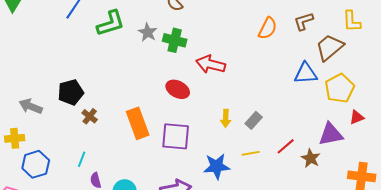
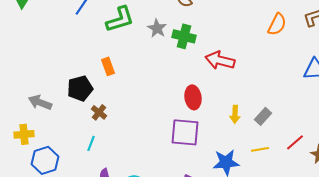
red ellipse: (178, 89) -> (193, 97), moved, turned 55
orange rectangle: (138, 123) -> (108, 66), moved, size x0.6
cyan line: (82, 159) -> (91, 143), moved

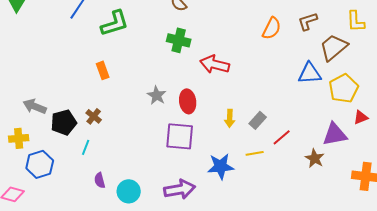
gray star: (157, 28) -> (157, 95), moved
black pentagon: (80, 88) -> (64, 122), moved
red line: (295, 142) -> (282, 137), moved

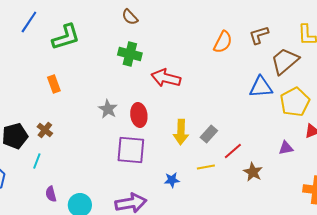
yellow arrow: (230, 118) -> (181, 132), size x1.4
purple triangle: (335, 134) -> (286, 148), size x0.6
brown star: (315, 158) -> (253, 172), moved
blue star: (221, 166) -> (172, 180), size x0.6

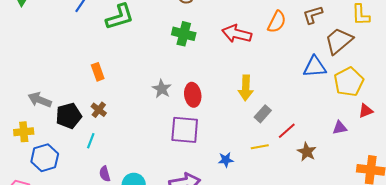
red arrow: (166, 78) -> (237, 34), moved
orange rectangle: (54, 84) -> (98, 72), moved
yellow arrow: (181, 132) -> (246, 88), moved

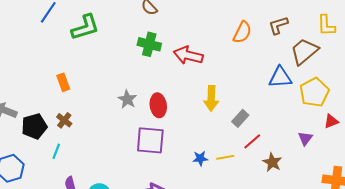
red arrow: (237, 34) -> (188, 55), moved
gray rectangle: (263, 114) -> (240, 118), moved
purple triangle: (340, 128) -> (305, 138), turned -42
blue star: (226, 160) -> (200, 158), moved

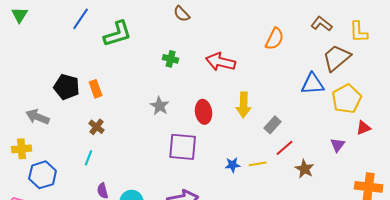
brown L-shape: (278, 25) -> (322, 24), moved, turned 55
green cross: (149, 44) -> (171, 59), moved, size x0.7
red ellipse: (158, 105) -> (204, 112), moved
black pentagon: (34, 126) -> (67, 87), moved, turned 30

